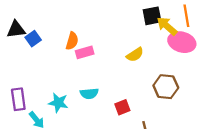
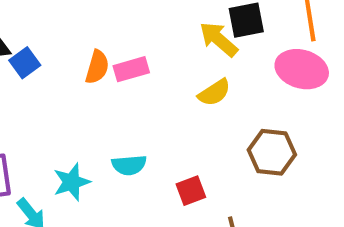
yellow arrow: (167, 26) -> (219, 39), moved
pink rectangle: (85, 52) -> (131, 69), moved
cyan star: (58, 103) -> (72, 182), turned -30

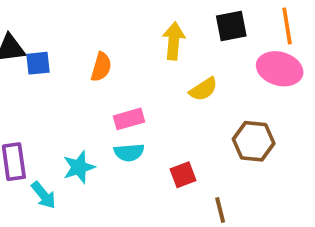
yellow arrow: (219, 39) -> (174, 41), moved, turned 54
blue square: (25, 63) -> (38, 63), turned 30
pink rectangle: (131, 69) -> (129, 119), moved

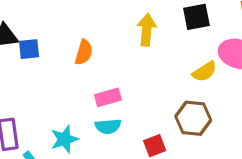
yellow semicircle: (203, 89) -> (205, 72), moved
brown hexagon: (254, 141) -> (193, 118), moved

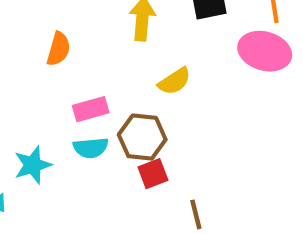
yellow semicircle: (205, 72) -> (174, 81), moved
brown hexagon: (193, 118) -> (142, 137), moved

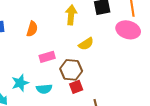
cyan semicircle: (91, 148) -> (44, 89), moved

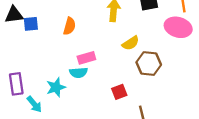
brown hexagon: (71, 70) -> (149, 64), moved
cyan semicircle: (44, 89) -> (79, 73), moved

